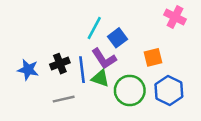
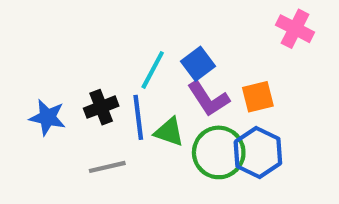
cyan line: (94, 28) -> (153, 70), moved
purple L-shape: (104, 59) -> (208, 99), moved
blue hexagon: (169, 90) -> (258, 152), moved

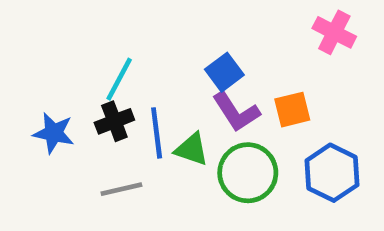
cyan line: (153, 70) -> (119, 79), moved
blue hexagon: (258, 152) -> (332, 173), moved

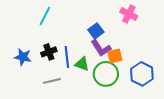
pink cross: (334, 32) -> (129, 14), moved
cyan line: (119, 79) -> (45, 16), moved
orange square: (292, 110) -> (115, 56), moved

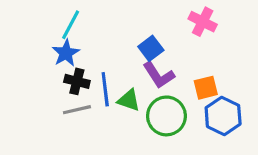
black cross: (49, 52) -> (77, 81), turned 35
orange square: (115, 56) -> (206, 88), moved
blue star: (23, 57) -> (66, 53), moved, turned 30
gray line: (52, 81) -> (77, 110), moved

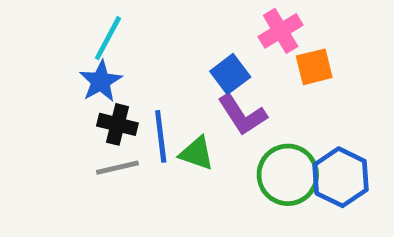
pink cross: (203, 22) -> (281, 31), moved, turned 32
orange square: (206, 88) -> (314, 67), moved
green circle: (166, 116) -> (288, 175), moved

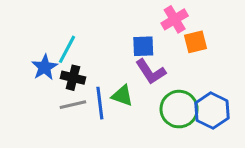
cyan line: (108, 38) -> (67, 49), moved
blue square: (230, 74) -> (143, 46), turned 35
blue star: (101, 81) -> (45, 67), moved
blue line: (161, 136) -> (100, 103), moved

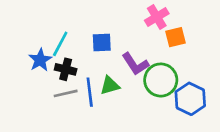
blue square: (143, 46) -> (102, 43), moved
green triangle: (122, 96) -> (110, 85), turned -35
green circle: (179, 109) -> (161, 80), moved

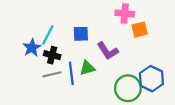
pink cross: (157, 17) -> (125, 14), turned 36
green circle: (161, 80) -> (128, 88), moved

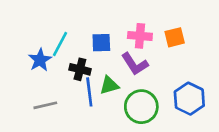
pink cross: (125, 14) -> (140, 36), moved
black cross: (52, 55) -> (80, 69), moved
gray line: (52, 74) -> (45, 105), moved
green circle: (128, 88) -> (141, 107), moved

